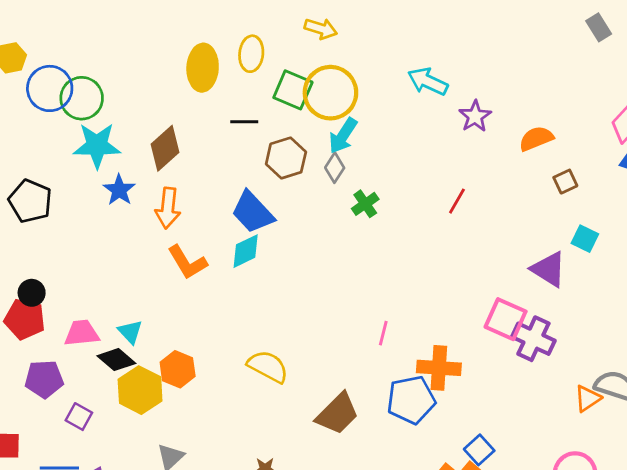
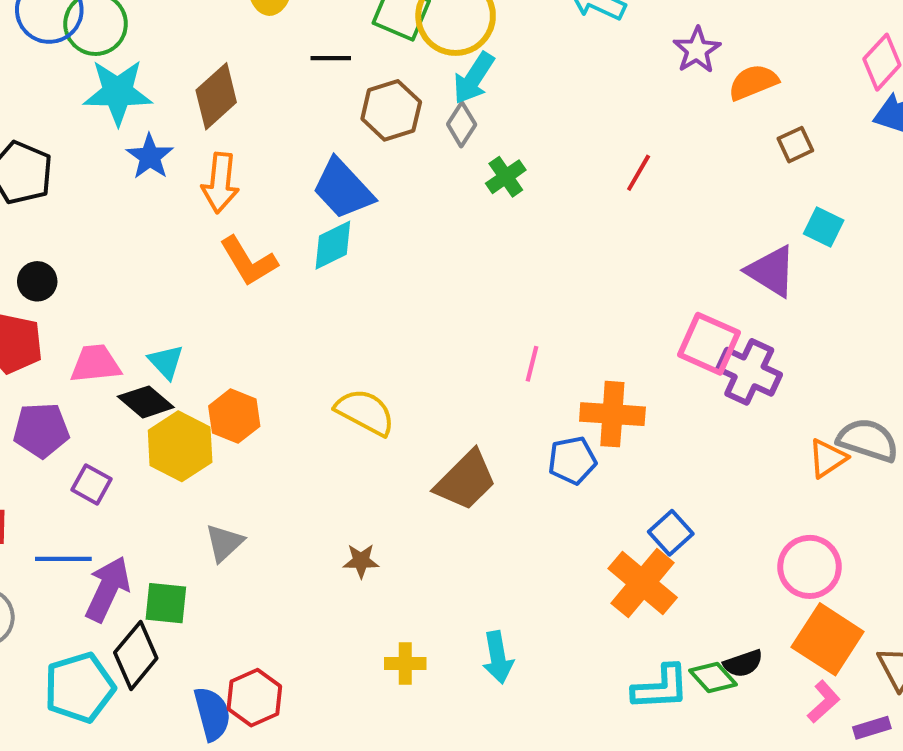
purple star: (475, 116) -> (697, 50), moved
black circle: (32, 293) -> (37, 281), moved
blue pentagon: (411, 400) -> (572, 460), size x0.7

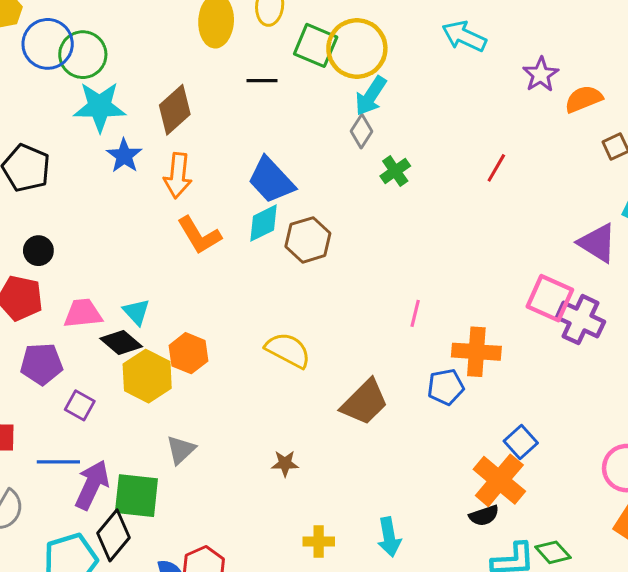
brown hexagon: (391, 110) -> (308, 240), moved
green square: (166, 603) -> (136, 496), size x1.4
black semicircle: (743, 663) -> (484, 516), moved

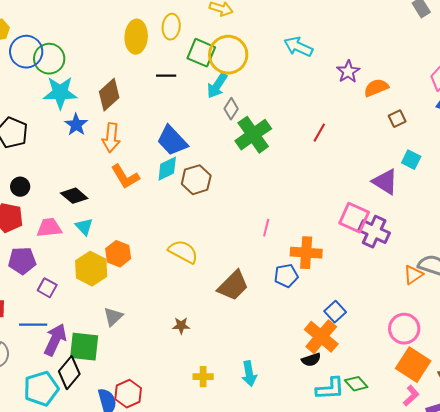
cyan arrow: (371, 96) -> (217, 86), moved
green cross: (395, 171) -> (253, 135), size x1.8
black diamond: (121, 343) -> (74, 196), moved

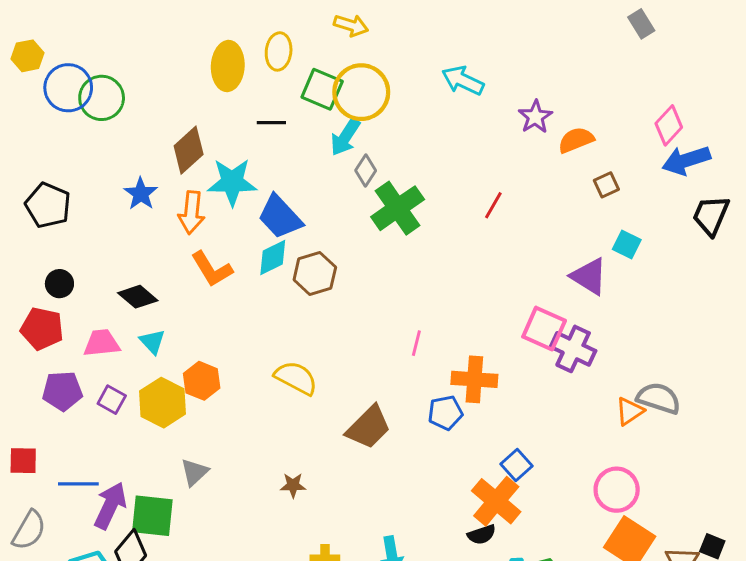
cyan star: (60, 93) -> (232, 182), moved
purple square: (47, 288) -> (112, 400), moved

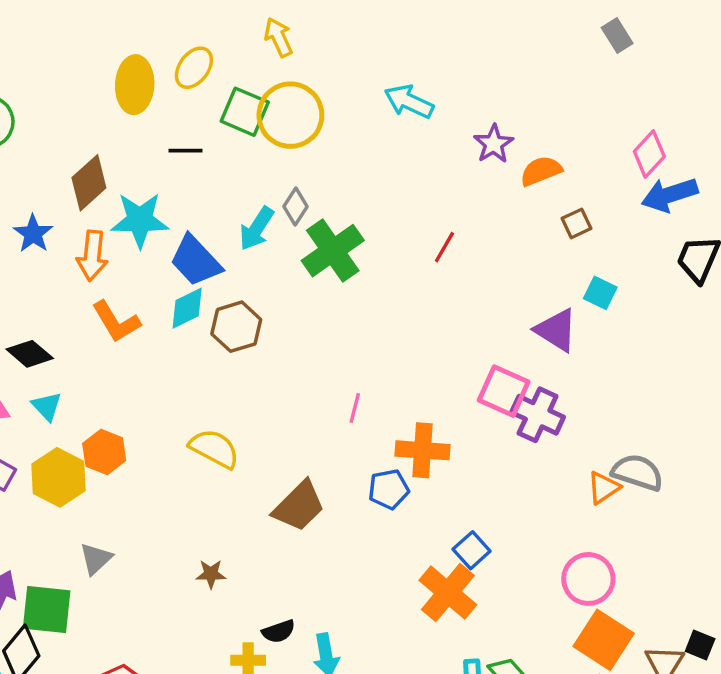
yellow arrow: (351, 25) -> (279, 37), turned -132
yellow ellipse: (279, 51) -> (194, 68), turned 30
cyan arrow: (345, 137) -> (257, 229), moved
black semicircle: (482, 535) -> (279, 631), moved

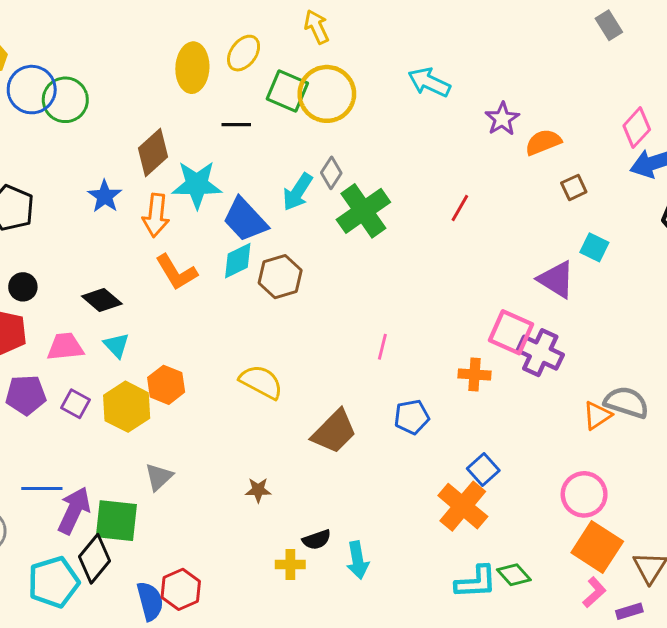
orange cross: (422, 450) -> (474, 375), moved, size x0.7

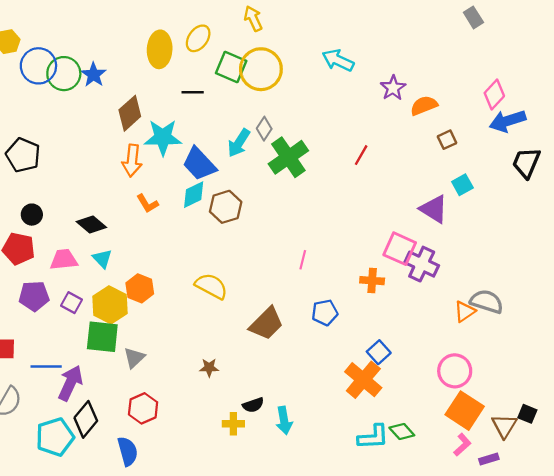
blue star: (105, 196) -> (94, 75), moved
cyan square: (594, 247) -> (462, 185), turned 35
orange L-shape: (176, 272) -> (147, 204), size x0.7
green square: (116, 521) -> (102, 337), moved
red hexagon: (181, 589) -> (143, 408), moved

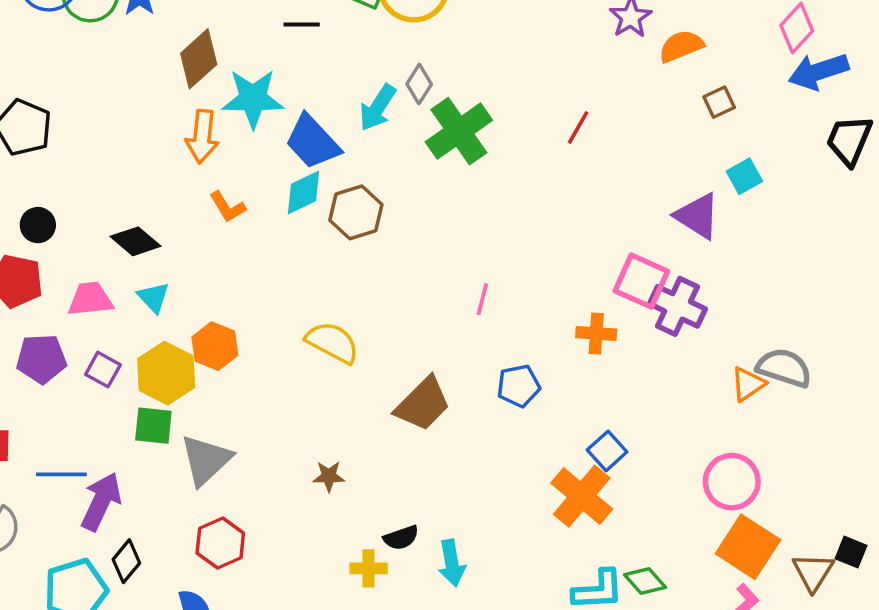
green square: (102, 337) -> (153, 426), size x0.7
gray triangle: (134, 358) -> (206, 460), size x1.5
black diamond: (86, 419) -> (126, 561), size x0.7

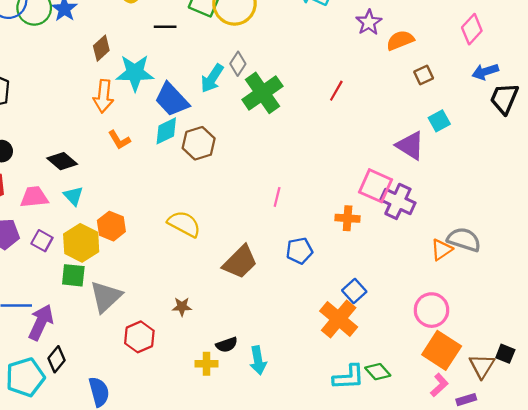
brown diamond: (199, 59) -> (101, 48), size x0.7
blue arrow: (818, 71) -> (485, 72), moved, size x0.7
red hexagon: (220, 543) -> (139, 337), moved

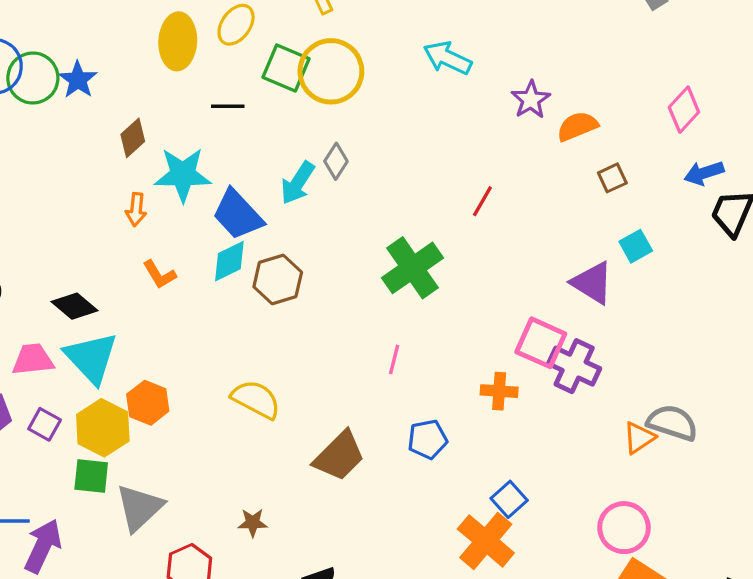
green cross: (262, 93) -> (413, 268), moved
orange arrow: (104, 96) -> (136, 210), size x0.7
cyan triangle: (73, 196) -> (91, 358), size x1.8

